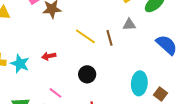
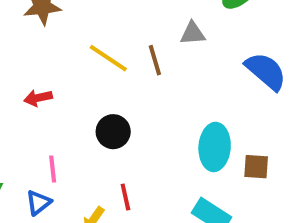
pink line: (56, 93) -> (53, 169), turned 48
brown square: (161, 94) -> (256, 167), turned -32

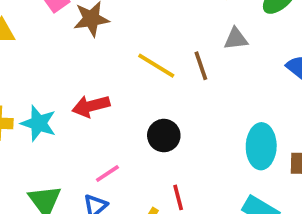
red arrow: (38, 98) -> (91, 106), size x1.4
pink line: (53, 169) -> (107, 173), turned 65

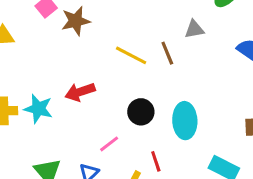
cyan ellipse: (261, 146) -> (185, 121), moved
pink line: (107, 173) -> (109, 144), moved

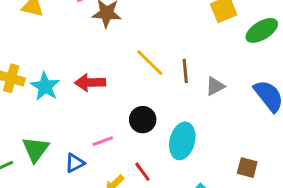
gray triangle: (194, 29) -> (215, 86), moved, turned -35
red line: (156, 161) -> (142, 172), turned -35

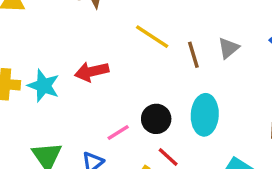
brown line: (185, 71) -> (193, 55), moved
black circle: (143, 120) -> (156, 119), moved

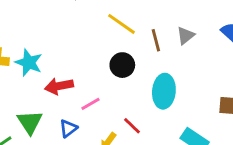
red arrow: (92, 72) -> (59, 86), moved
black circle: (156, 119) -> (122, 65), moved

